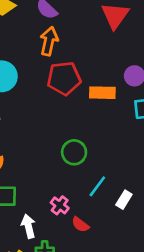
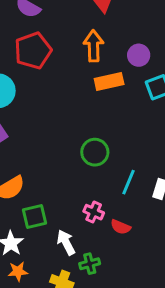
orange arrow: (49, 41) -> (94, 46), moved
red pentagon: (64, 78) -> (33, 51), moved

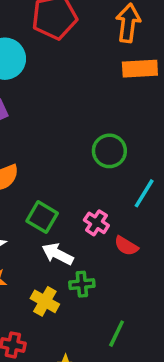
green square: (34, 217) -> (42, 217), moved, turned 35
white arrow: (66, 242) -> (58, 254), turned -45

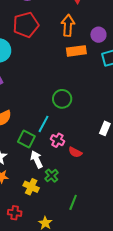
cyan line: (144, 193) -> (44, 124), moved
white arrow: (58, 254) -> (37, 159), turned 42
green cross: (82, 284) -> (52, 176), turned -32

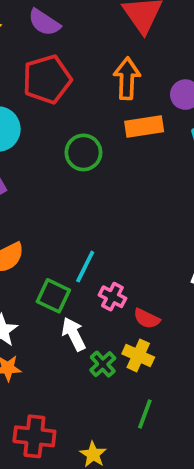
green circle: (62, 99) -> (83, 152), moved
yellow cross: (31, 187) -> (138, 355), moved
red cross: (15, 213) -> (34, 436), size x1.5

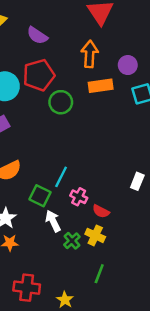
purple semicircle: (44, 22) -> (37, 35), moved
red pentagon: (47, 79) -> (39, 75), moved

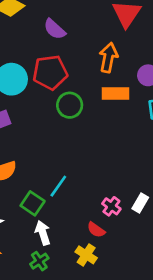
pink cross: (79, 197) -> (111, 206), moved
green cross: (72, 241) -> (39, 261), moved

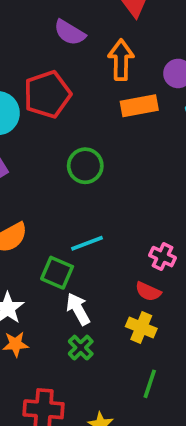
purple semicircle: (55, 29) -> (70, 33), moved
green circle: (70, 105) -> (85, 166), moved
cyan line: (58, 186) -> (87, 243), turned 45

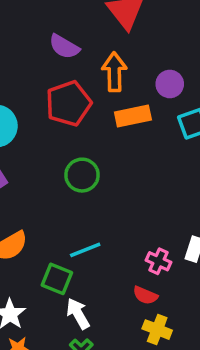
red pentagon: (47, 94) -> (68, 103), moved
yellow cross: (141, 328) -> (157, 330), moved

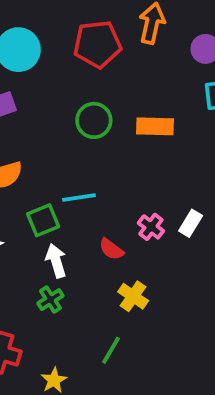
orange rectangle: (133, 116) -> (155, 126), moved
green square: (57, 279) -> (43, 220), turned 32
red semicircle: (145, 295) -> (111, 249), moved

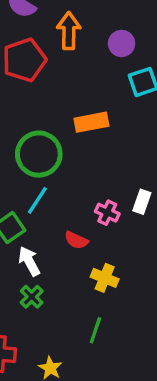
green circle: (94, 120) -> (39, 154), moved, size x1.4
cyan line: (79, 198) -> (37, 200), turned -36

